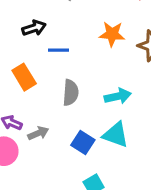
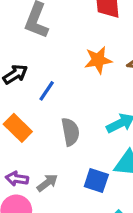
blue line: (59, 50) -> (47, 91), turned -42

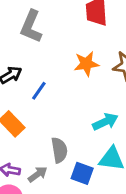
gray semicircle: (70, 132) -> (59, 150), moved

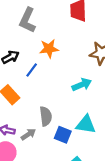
orange star: (86, 64) -> (49, 49), moved
cyan arrow: (105, 122) -> (82, 85), moved

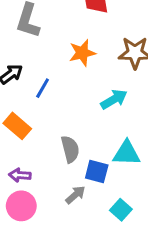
orange star: (49, 49) -> (82, 53), moved
gray arrow: (28, 134) -> (75, 195), moved

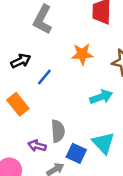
cyan triangle: (127, 153) -> (103, 143), turned 35
purple arrow: (20, 175) -> (37, 146), moved

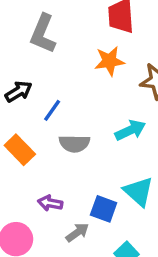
orange star: (82, 54) -> (109, 61), moved
gray semicircle: (58, 131) -> (74, 143), moved, turned 100

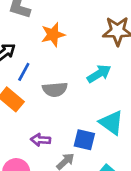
orange star: (109, 61) -> (53, 35), moved
blue line: (52, 110) -> (24, 72), moved

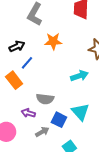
gray semicircle: (55, 89) -> (45, 99), moved

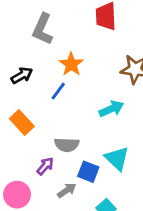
orange star: (53, 41) -> (71, 64), turned -30
blue line: (27, 63) -> (58, 91), moved
purple arrow: (28, 113) -> (45, 166), turned 120

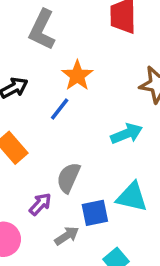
gray semicircle: (67, 145) -> (68, 178), turned 110
cyan triangle: (117, 158) -> (132, 197), turned -32
blue square: (88, 172) -> (95, 213), turned -35

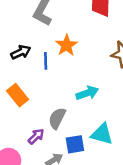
blue line: (60, 109) -> (46, 61), moved, turned -42
cyan arrow: (127, 134) -> (87, 93), moved

